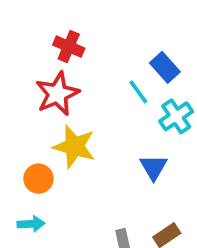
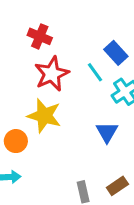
red star: (57, 94) -> (52, 74), moved

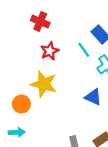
red star: (52, 74) -> (50, 51), size x0.7
blue triangle: (107, 132) -> (93, 97), turned -36

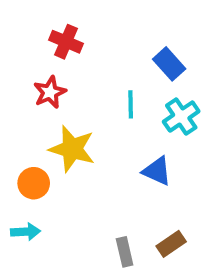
cyan line: (84, 50) -> (131, 104), moved, turned 35
red star: (50, 51) -> (50, 92), moved

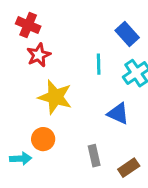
red cross: (66, 42) -> (28, 25), moved
orange circle: (34, 183) -> (43, 139), moved
gray rectangle: (125, 252) -> (94, 156), moved

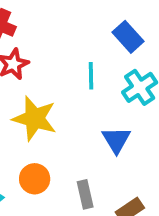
blue triangle: (118, 114) -> (116, 140), turned 35
orange circle: (43, 139) -> (35, 179), moved

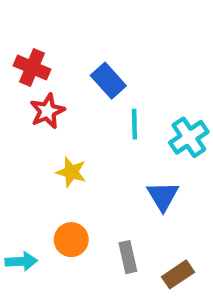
blue rectangle: (128, 37) -> (108, 81), moved
yellow star: (35, 119) -> (71, 172), size x0.6

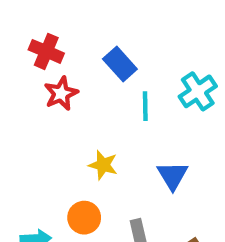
cyan cross: (189, 137) -> (198, 91), moved
yellow star: (71, 172) -> (103, 165), moved

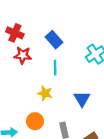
red star: (61, 93) -> (23, 55), turned 30
cyan line: (145, 106) -> (55, 68), moved

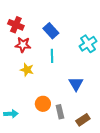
yellow star: (45, 93) -> (27, 70), moved
orange circle: (35, 121) -> (43, 104), moved

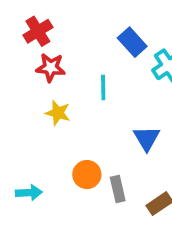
red cross: (16, 25) -> (38, 31), turned 35
blue rectangle: (51, 31) -> (132, 42), moved

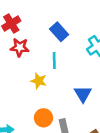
blue rectangle: (132, 42) -> (59, 32), moved
yellow star: (58, 113) -> (39, 81), moved

